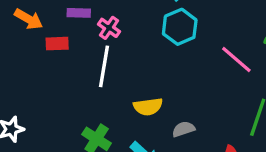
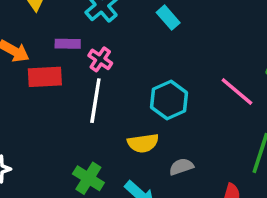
cyan hexagon: (180, 27) -> (169, 100), moved
red rectangle: (57, 44) -> (45, 77), size x1.4

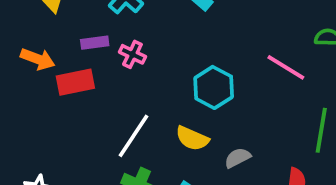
white line: (95, 101) -> (134, 136), moved, turned 33
yellow semicircle: (143, 143) -> (192, 138), turned 40

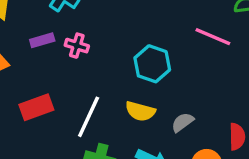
red rectangle: (75, 82) -> (36, 107), moved

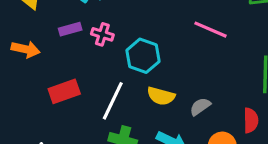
pink line: (213, 37) -> (210, 30), moved
cyan hexagon: (152, 64) -> (143, 56), moved

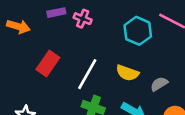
cyan hexagon: (143, 56) -> (138, 31), moved
red rectangle: (64, 91) -> (48, 64), turned -40

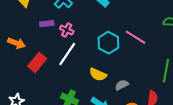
orange arrow: (18, 27) -> (16, 43), moved
white line: (87, 74) -> (67, 54), moved

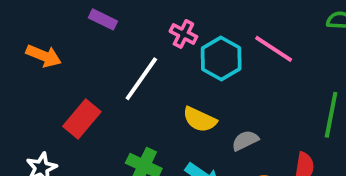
purple rectangle: (47, 24) -> (103, 19), turned 32
pink cross: (67, 30) -> (183, 34), moved
red rectangle: (37, 62) -> (82, 119), moved

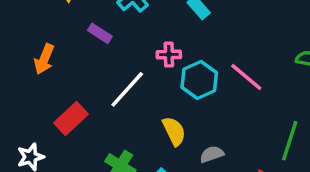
pink cross: (183, 34) -> (169, 55), turned -35
orange arrow: (44, 56) -> (44, 59), turned 84
yellow semicircle: (200, 120) -> (174, 131), turned -148

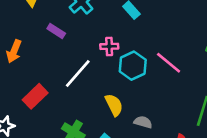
gray semicircle: (212, 154) -> (143, 122), turned 36

